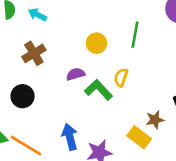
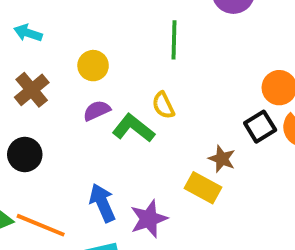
yellow circle: (96, 43) -> (93, 66), moved
yellow semicircle: (121, 77) -> (163, 105), turned -36
brown star: (155, 120) -> (222, 159), turned -30

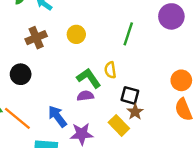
purple semicircle: (97, 111) -> (85, 96), moved
black square: (260, 127) -> (130, 95), moved, turned 30
blue arrow: (102, 203) -> (57, 116), turned -30

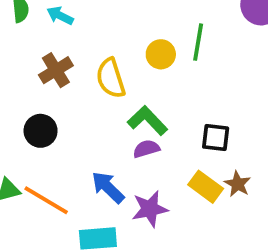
yellow circle: (76, 34) -> (161, 54), moved
yellow semicircle: (110, 70) -> (111, 78), moved, size x1.5
brown star: (135, 112) -> (238, 184), moved

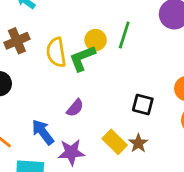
green L-shape: (147, 120) -> (82, 58), moved, turned -76
black square: (216, 138) -> (143, 104), moved
purple semicircle: (146, 149) -> (75, 108), turned 138

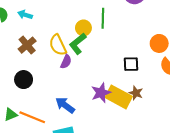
purple semicircle: (75, 108) -> (66, 62), moved
yellow rectangle: (115, 142) -> (119, 97), size x1.4
purple star: (71, 152) -> (101, 93), moved

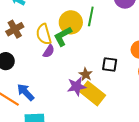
yellow circle: (83, 28) -> (71, 22), size x1.5
brown star: (136, 93) -> (86, 74), moved
blue arrow: (65, 105) -> (26, 92), moved

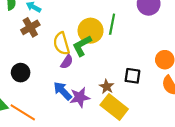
brown cross: (15, 29) -> (30, 27), moved
purple star: (77, 86) -> (80, 97), moved
blue arrow: (26, 92) -> (63, 91), moved

